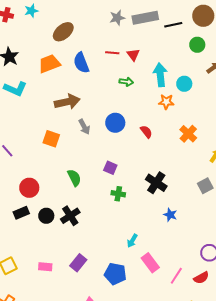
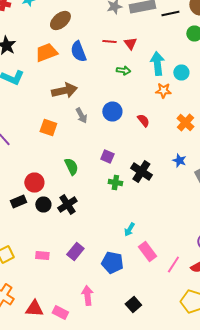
black cross: (156, 183) -> (141, 172), moved
red circle: (29, 188) -> (34, 182), moved
blue star: (170, 215) -> (179, 160), moved

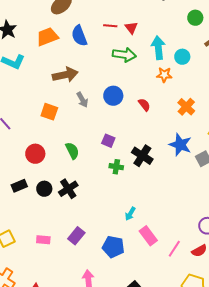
green arrow: (123, 70) -> (124, 55), size x1.6
blue star: (179, 160) -> (180, 145), size x1.6
red circle: (34, 182) -> (35, 154), moved

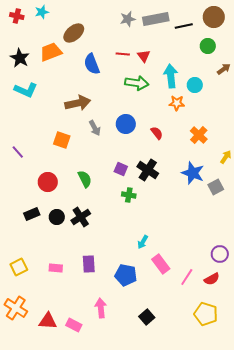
orange trapezoid: (47, 37) -> (51, 52), moved
black cross: (142, 156) -> (148, 170), moved
purple rectangle: (76, 236) -> (89, 264), turned -42

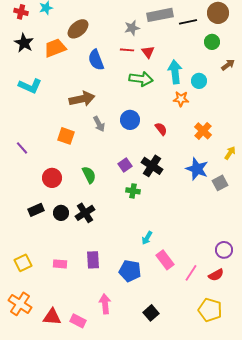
gray star: (128, 19) -> (132, 28), moved
black star: (20, 58) -> (24, 43), moved
purple square: (121, 169) -> (125, 165), turned 32

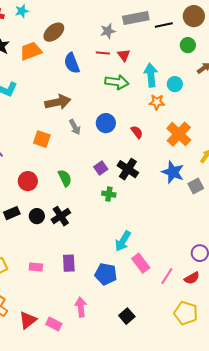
orange cross: (203, 131) -> (179, 134), size x1.4
cyan arrow: (147, 238) -> (123, 241), size x1.5
red triangle: (52, 317) -> (28, 320), turned -42

